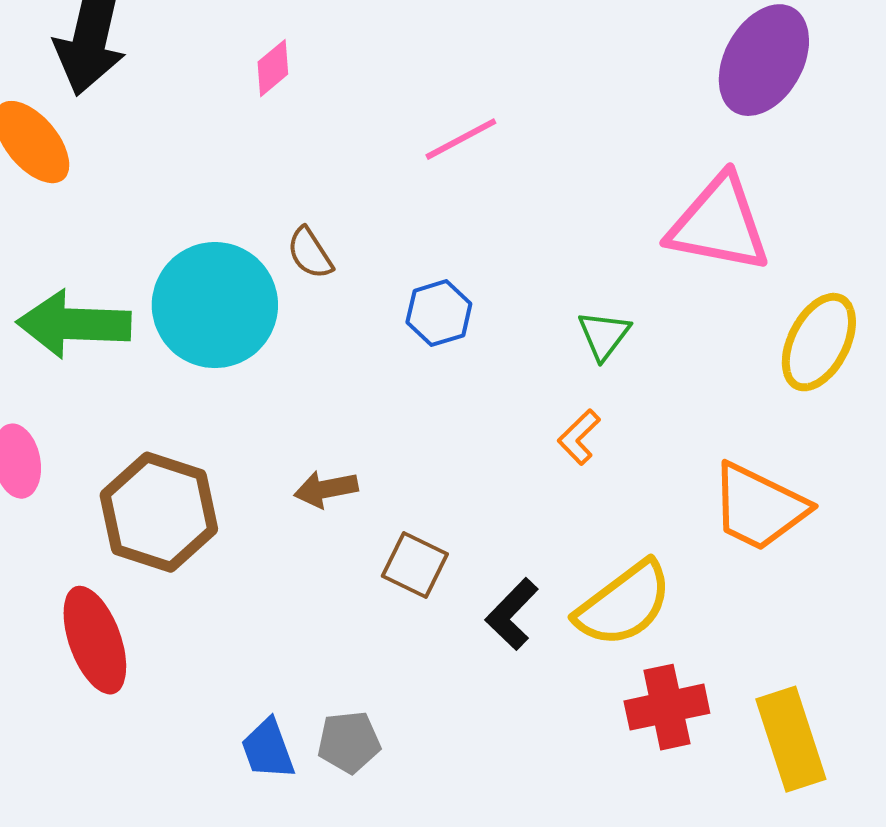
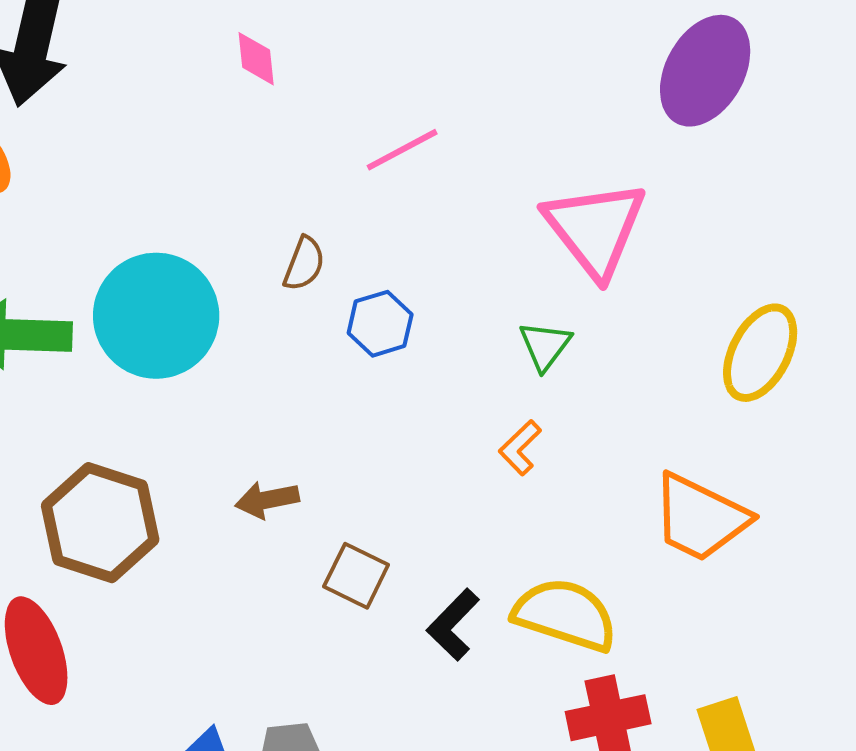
pink diamond: (273, 68) -> (256, 59), moved, turned -56
pink triangle: (719, 224) -> (595, 229), moved, turned 41
brown semicircle: (310, 253) -> (304, 264), moved, turned -126
yellow semicircle: (624, 604) -> (565, 615), turned -125

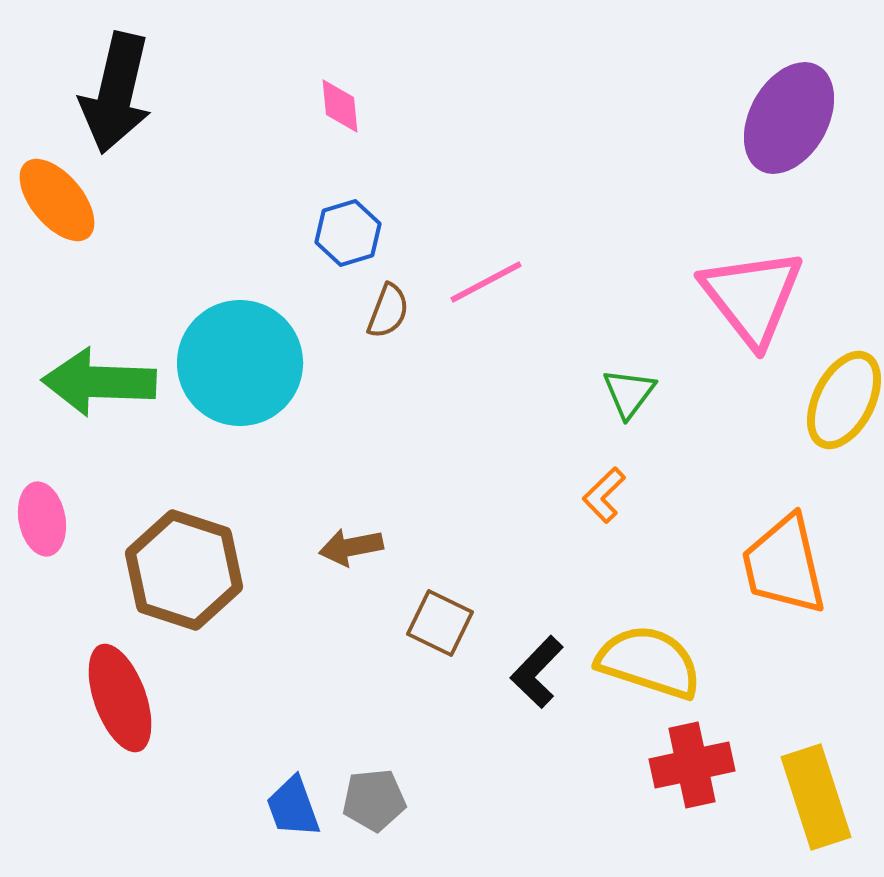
pink line: (402, 150) -> (486, 282), moved
pink triangle: (595, 229) -> (752, 297), moved
blue hexagon: (380, 324) -> (348, 233), moved
orange trapezoid: (700, 518) -> (784, 565), turned 51

